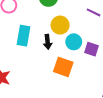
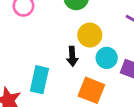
cyan rectangle: (23, 36) -> (39, 80), moved

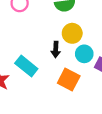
cyan rectangle: (39, 80) -> (26, 66), turned -70

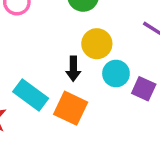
orange square: (69, 79) -> (71, 108), moved

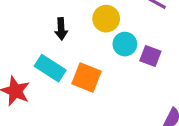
black arrow: (73, 69) -> (61, 29), moved

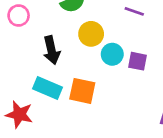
black arrow: (61, 29) -> (51, 50), size x1.4

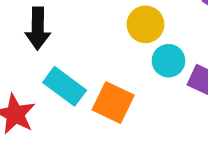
black arrow: (51, 50) -> (38, 29), moved

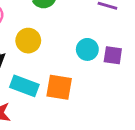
yellow circle: (145, 24) -> (28, 41), moved

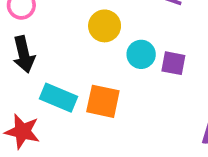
yellow circle: (28, 41) -> (105, 26), moved

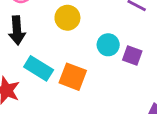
yellow circle: (105, 26) -> (67, 18), moved

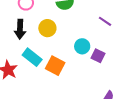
yellow circle: (67, 18) -> (47, 28), moved

